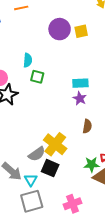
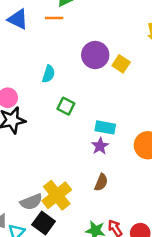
yellow square: (81, 31) -> (121, 64), turned 32
cyan semicircle: (28, 60) -> (49, 74), moved
green square: (37, 77) -> (66, 106), moved

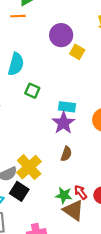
purple circle: (95, 55) -> (61, 35), moved
cyan semicircle: (49, 74) -> (16, 64), size x1.5
purple star: (100, 146) -> (63, 123), size x1.5

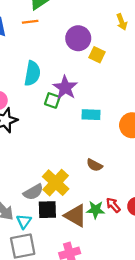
purple star: (63, 123) -> (65, 88), moved
brown semicircle: (66, 154) -> (94, 165), turned 104
black square: (19, 191) -> (47, 210), turned -30
brown triangle: (73, 210) -> (76, 216), moved

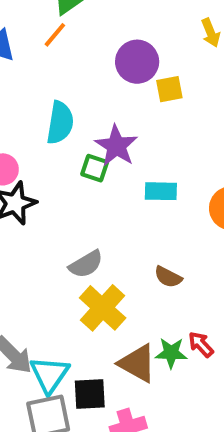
orange line: (30, 22) -> (55, 35), turned -42
yellow square: (97, 55) -> (169, 89), turned -35
gray semicircle: (33, 192) -> (86, 264), moved
black square: (47, 210) -> (90, 394), moved
cyan triangle: (24, 221) -> (50, 375), size x1.5

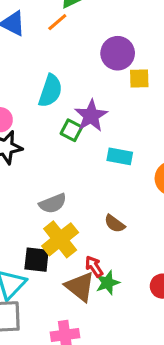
red arrow: (201, 344) -> (94, 266), moved
green star: (171, 353) -> (107, 283), turned -30
black square: (90, 394) -> (37, 260), moved

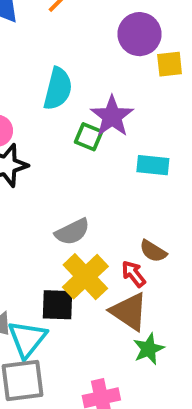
red arrow: (94, 266) -> (134, 274), moved
green star: (107, 283) -> (149, 349), moved
brown triangle: (80, 287) -> (129, 312), moved

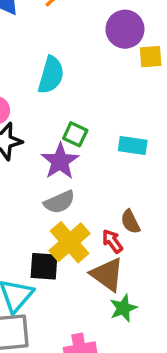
purple star: (112, 116) -> (60, 161), moved
green square: (89, 137) -> (75, 134), moved
brown semicircle: (153, 251) -> (130, 222), turned 30

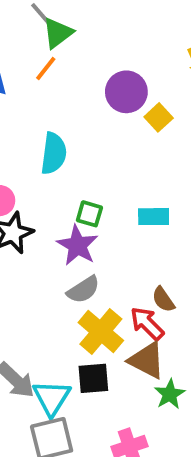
yellow square: (151, 57) -> (159, 117), turned -30
red arrow: (112, 241) -> (147, 324), size x1.4
black square: (44, 266) -> (93, 378), moved

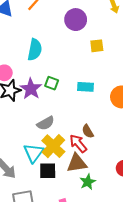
yellow square: (159, 117) -> (97, 46), moved, turned 32
purple star: (77, 245) -> (31, 89), moved
brown triangle: (147, 360) -> (77, 163), turned -40
cyan triangle: (52, 398) -> (34, 153), moved

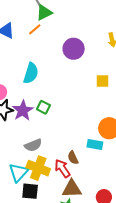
yellow square: (97, 46) -> (102, 81), moved
cyan rectangle: (86, 87) -> (95, 144), moved
yellow cross: (53, 146) -> (38, 168), turned -30
brown triangle: (77, 163) -> (72, 189), moved

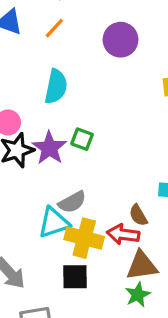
orange line: (35, 29) -> (54, 28), moved
red arrow: (62, 168) -> (123, 234), turned -42
cyan triangle: (18, 172) -> (54, 223), moved, turned 35

